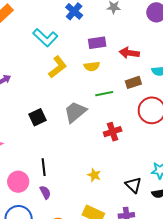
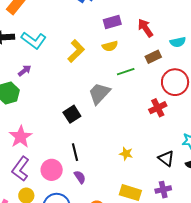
cyan L-shape: (45, 38) -> (34, 40), moved
red arrow: (129, 53) -> (145, 28), turned 54
black square: (38, 117) -> (72, 114), moved
red cross: (113, 132) -> (158, 108), moved

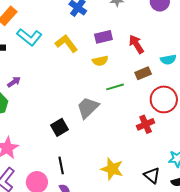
cyan L-shape: (34, 40) -> (29, 37), moved
yellow L-shape: (76, 51) -> (66, 43), moved, turned -85
yellow star: (126, 154) -> (112, 169), size x1.6

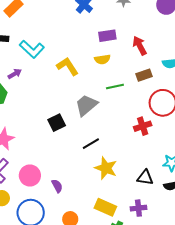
cyan L-shape: (29, 37) -> (32, 49), moved
yellow L-shape: (66, 43) -> (68, 66), moved
black line: (61, 165) -> (91, 144), moved, turned 66
black triangle: (152, 175) -> (145, 178), turned -36

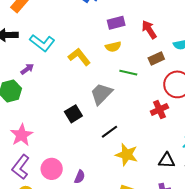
green line: (115, 87) -> (128, 73), turned 30
purple semicircle: (57, 186) -> (80, 177), turned 56

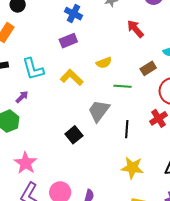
purple rectangle: (116, 23) -> (68, 41), moved
red arrow: (149, 30) -> (135, 29), moved
cyan L-shape: (42, 43) -> (33, 69), turned 45
black line: (110, 132) -> (127, 129), moved, turned -42

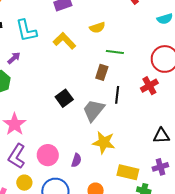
brown rectangle: (148, 68) -> (102, 72), moved, turned -42
gray trapezoid: (99, 111) -> (94, 110), moved
yellow star: (132, 168) -> (104, 142), moved

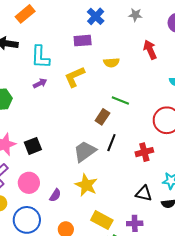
yellow semicircle: (97, 28) -> (111, 63), moved
yellow L-shape: (64, 41) -> (75, 77), turned -85
purple arrow: (14, 58) -> (40, 83), moved
red cross: (149, 86) -> (144, 152), moved
black square: (64, 98) -> (33, 146), moved

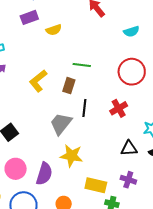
yellow semicircle: (111, 63) -> (54, 30), moved
yellow L-shape: (75, 77) -> (38, 81), moved
purple semicircle: (55, 195) -> (44, 174), size x1.6
purple cross: (135, 223) -> (128, 180), turned 35

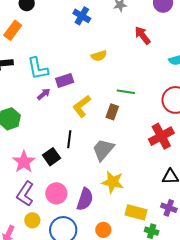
purple rectangle: (29, 17) -> (65, 80), moved
black line: (84, 108) -> (69, 139), moved
red cross: (119, 108) -> (161, 136), size x1.4

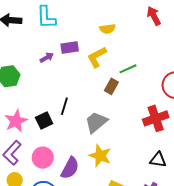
cyan L-shape: (38, 68) -> (46, 17), moved
green line: (126, 92) -> (128, 69), turned -42
yellow L-shape: (82, 106) -> (97, 57), moved

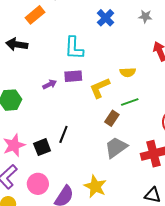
cyan L-shape: (46, 17) -> (74, 48), moved
yellow semicircle: (107, 29) -> (128, 72), moved
gray trapezoid: (96, 122) -> (116, 147), moved

